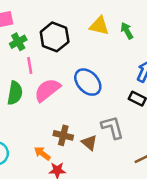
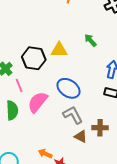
yellow triangle: (99, 26) -> (59, 50), moved
gray L-shape: (112, 127) -> (73, 115), moved
brown cross: (63, 135) -> (100, 128), moved

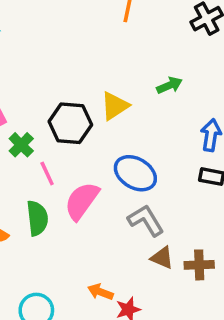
green arrow: (90, 40) -> (169, 85), turned 112
yellow triangle: (59, 50) -> (115, 106), turned -30
brown cross: (100, 128) -> (199, 265), moved

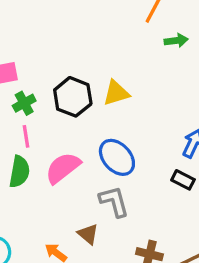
green arrow: (169, 85) -> (176, 41), moved
pink line: (47, 173) -> (26, 136), moved
brown triangle: (162, 258) -> (88, 234), moved

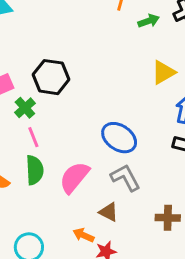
yellow triangle: (116, 93) -> (163, 72), moved
black hexagon: (73, 97) -> (51, 77), moved
pink semicircle: (63, 168) -> (74, 177), moved

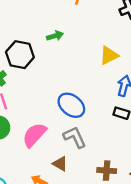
green arrow: (149, 21) -> (55, 36), moved

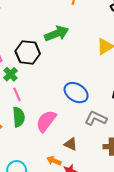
green arrow: (55, 36) -> (57, 33), size x1.6
gray L-shape: (75, 137) -> (96, 118), moved, turned -35

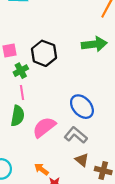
green arrow: (57, 33) -> (94, 44), moved
gray L-shape: (96, 118) -> (76, 135), moved
brown triangle: (71, 144) -> (82, 160), moved

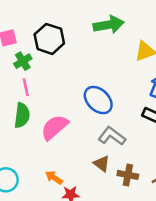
gray L-shape: (76, 135) -> (112, 136), moved

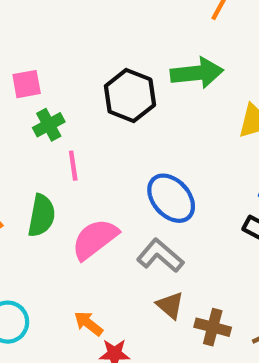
black hexagon: (49, 39) -> (130, 96), moved
pink line: (26, 87) -> (73, 166), moved
gray L-shape: (112, 136) -> (160, 256), moved

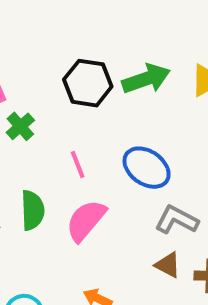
green arrow: (197, 73) -> (146, 79), moved
pink line: (73, 166) -> (78, 165), moved
gray L-shape: (160, 256) -> (177, 220), moved

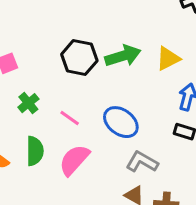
green cross: (20, 126) -> (28, 103), moved
pink line: (78, 165) -> (70, 118), turned -35

